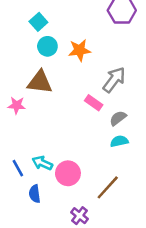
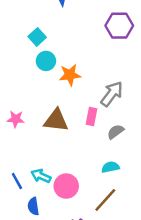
orange star: (80, 50) -> (70, 75), moved
brown triangle: (40, 82) -> (56, 120), moved
pink rectangle: (94, 103) -> (91, 117), turned 66
cyan semicircle: (119, 141) -> (110, 167), moved

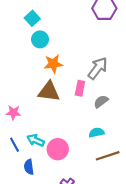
orange star: (70, 75) -> (53, 64), moved
pink star: (16, 119) -> (13, 113), moved
brown line: (105, 200) -> (108, 156), moved, turned 30

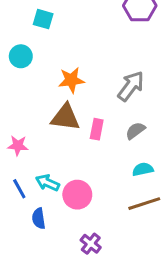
cyan square: (32, 18) -> (43, 19), turned -32
cyan circle: (40, 39) -> (21, 56), moved
pink rectangle: (80, 88) -> (97, 129), moved
cyan semicircle: (97, 133) -> (143, 169), moved

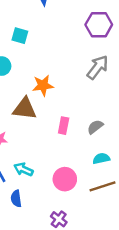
gray arrow: (131, 86) -> (98, 67), moved
brown triangle: (65, 117) -> (25, 109), moved
pink circle: (77, 195) -> (65, 179), moved

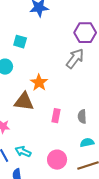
gray arrow: (98, 67) -> (75, 59), moved
orange star: (43, 85) -> (39, 83), turned -30
gray semicircle: (95, 127) -> (82, 117), turned -56

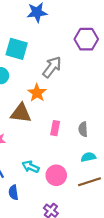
cyan square: (20, 42) -> (17, 49), size x1.5
gray arrow: (75, 59) -> (52, 67), moved
cyan arrow: (23, 152) -> (31, 167), moved

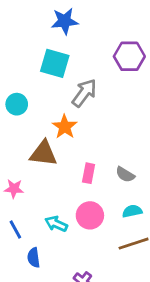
cyan square: (17, 49) -> (55, 63), moved
gray semicircle: (83, 129) -> (125, 175), turned -56
pink circle: (56, 175) -> (90, 215), moved

